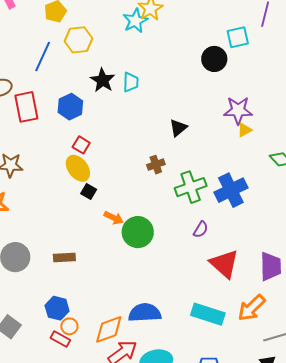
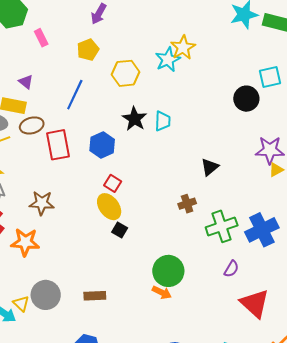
yellow hexagon: (79, 40) -> (126, 73), moved
orange arrow: (114, 218) -> (162, 292), moved

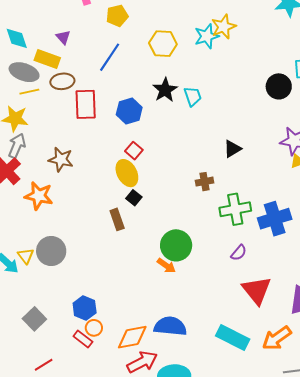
yellow pentagon: (88, 50) -> (117, 16), moved
cyan trapezoid: (163, 121) -> (193, 96), turned -30
brown rectangle: (95, 296) -> (117, 219), moved, turned 65

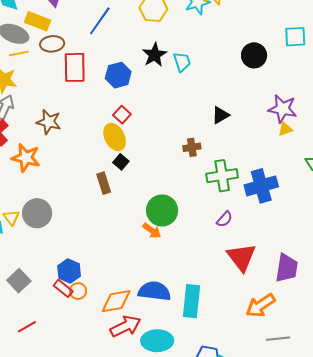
black circle: (279, 86) -> (254, 55), moved
cyan rectangle: (233, 337) -> (192, 301), moved, turned 68
red rectangle: (83, 339) -> (63, 288), moved

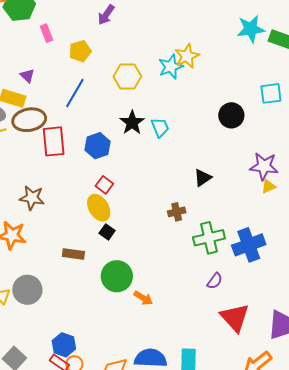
brown ellipse: (52, 44) -> (29, 120), size x1.4
brown rectangle: (104, 183) -> (73, 254), moved, turned -60
green circle: (162, 210) -> (117, 276), moved

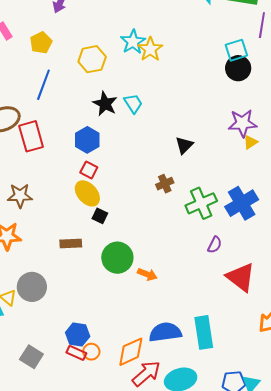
yellow star: (187, 56) -> (150, 49), moved
black circle: (231, 115) -> (238, 68), moved
blue hexagon: (97, 146) -> (87, 140), moved

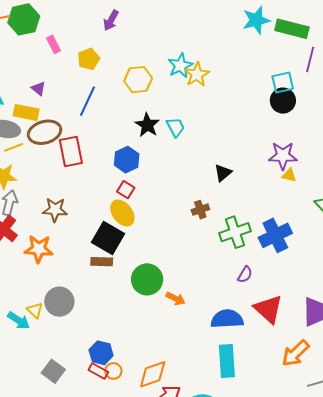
yellow triangle: (250, 142) -> (289, 175), turned 42
black square: (100, 216) -> (108, 238), moved, size x2.0
blue semicircle: (165, 332) -> (227, 319), moved

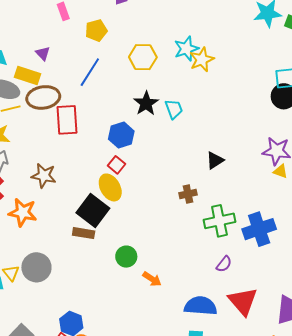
green circle: (147, 279) -> (126, 257), size x0.7

